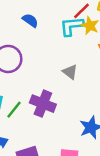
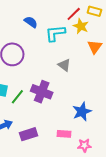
cyan L-shape: (72, 26) -> (55, 33), moved

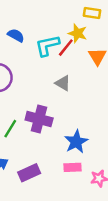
red line: (74, 14) -> (66, 48), moved
blue star: (82, 112) -> (76, 142), moved

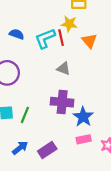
red line: (66, 48) -> (61, 38), turned -42
purple cross: (39, 119) -> (62, 102), moved

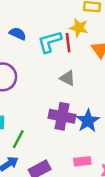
green line: (25, 115) -> (18, 139), moved
blue star: (83, 117) -> (88, 121), moved

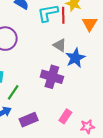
blue star: (88, 121) -> (75, 58), moved
pink rectangle: (82, 161) -> (65, 116), turned -56

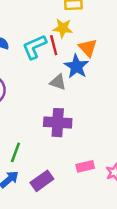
blue star: (75, 58) -> (76, 66), moved
pink rectangle: (65, 116) -> (85, 166), turned 56

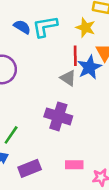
red line: (54, 45) -> (75, 56), moved
cyan L-shape: (34, 47) -> (45, 26), moved

